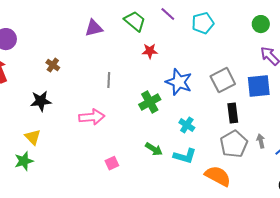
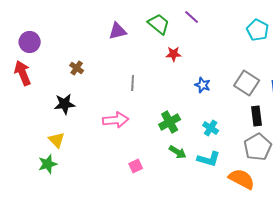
cyan pentagon: (203, 23) -> (258, 30), moved, turned -30
gray square: (223, 80) -> (247, 83), turned -30
blue star: (179, 82) -> (203, 85), size x0.6
green cross: (150, 102) -> (170, 122), moved

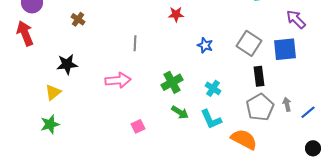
brown cross: (77, 68) -> (78, 19), moved
yellow triangle: (57, 140) -> (53, 92), moved, turned 36
cyan L-shape: (209, 159) -> (211, 119), turned 50

